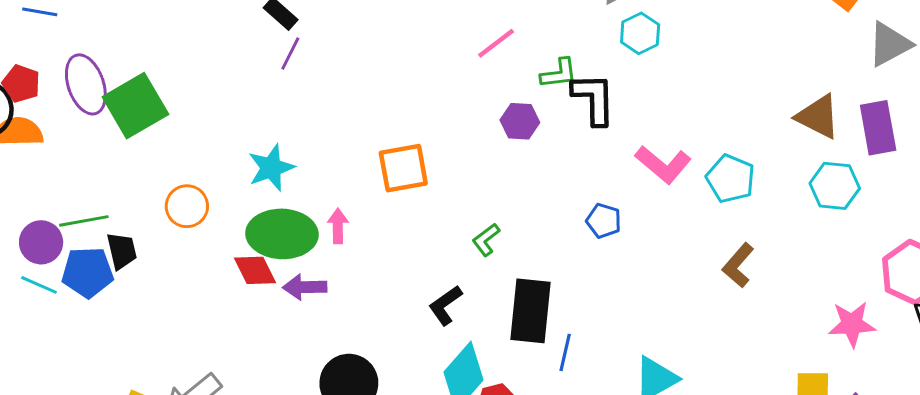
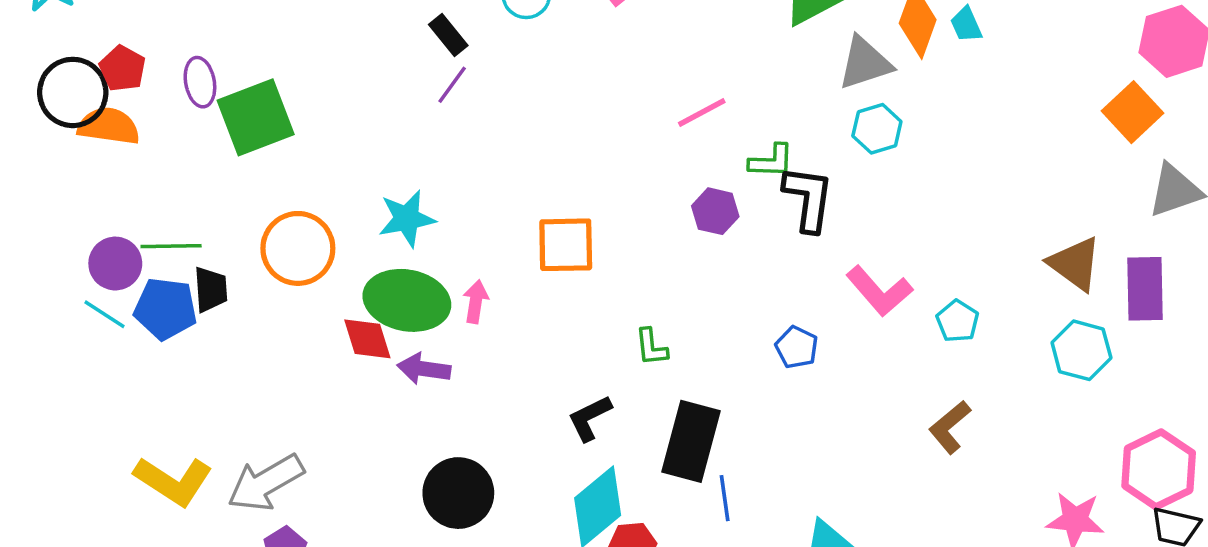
purple ellipse: (86, 84) -> (200, 82), size x0.7
cyan pentagon: (731, 179) -> (958, 321), size x0.7
orange circle: (187, 206) -> (298, 248), size x1.4
green L-shape: (486, 240) -> (651, 347), turned -68
blue line: (565, 352) -> (725, 498), turned -30

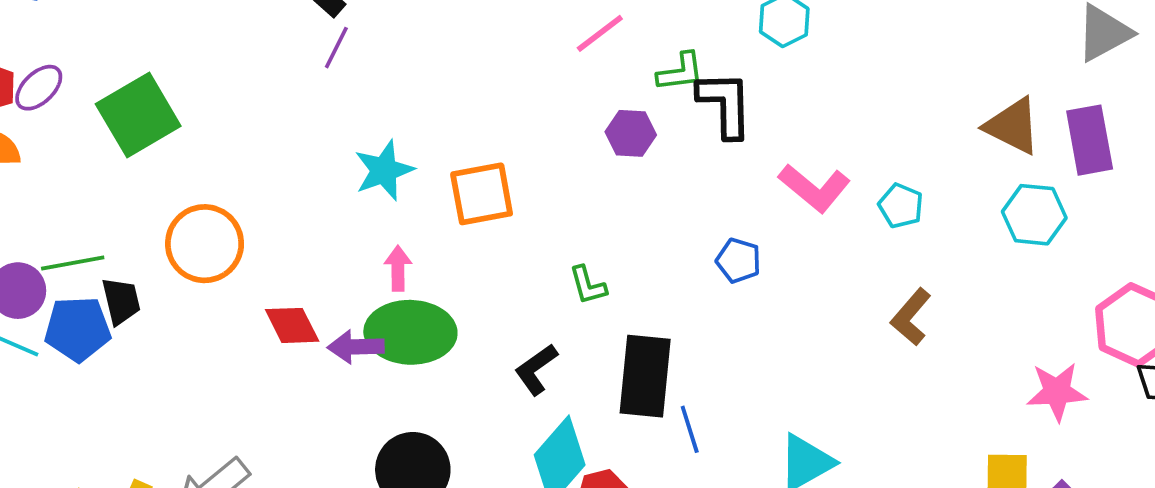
purple ellipse: (200, 82) -> (39, 88), moved, turned 66
cyan star: (407, 219) -> (384, 170), moved
green ellipse: (407, 300) -> (410, 332), moved

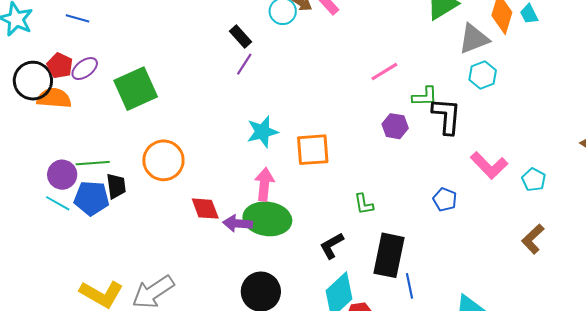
pink arrow: (398, 268) -> (264, 184), size x1.4

